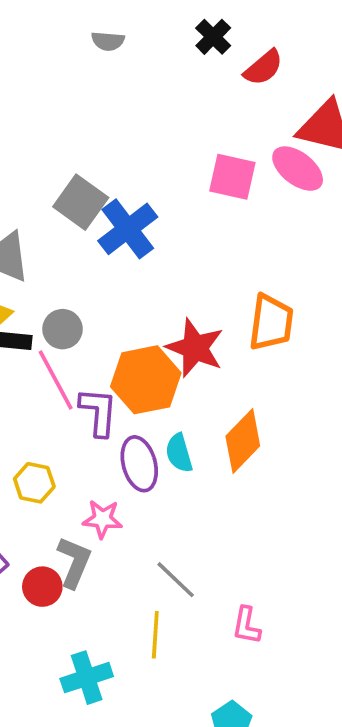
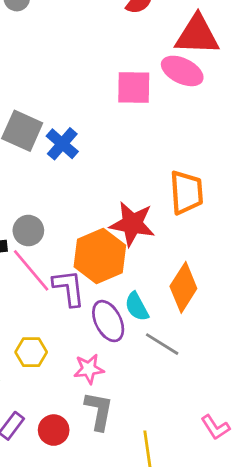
blue cross: (128, 229) -> (62, 144), size x0.7
gray L-shape: (74, 562) -> (99, 411), moved
gray line: (176, 580) -> (162, 344), moved
pink L-shape: (246, 625) -> (215, 427), turned -32

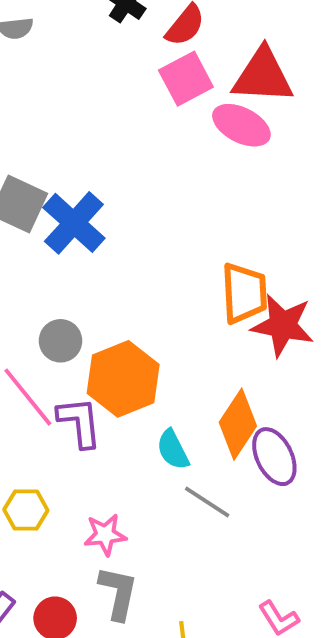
pink square: (134, 88) -> (186, 79), moved, turned -30
blue cross: (62, 144) -> (74, 223), size x1.4
red star: (132, 224) -> (283, 325), moved
gray circle: (28, 231) -> (61, 341), moved
purple ellipse: (108, 321) -> (274, 457), moved

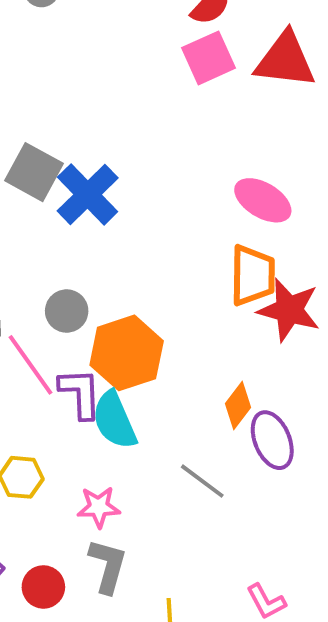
pink ellipse: (241, 125) -> (263, 200), moved
orange diamond: (238, 424) -> (238, 405), size x0.7
cyan semicircle: (173, 450) -> (114, 420), moved, size x1.4

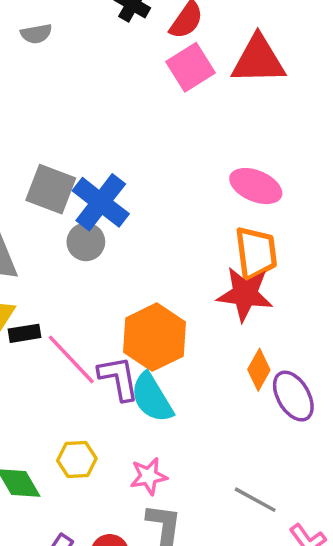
red star: (289, 310) -> (245, 294), moved
gray circle: (67, 311) -> (86, 242), moved
gray line: (202, 481) -> (255, 500), moved

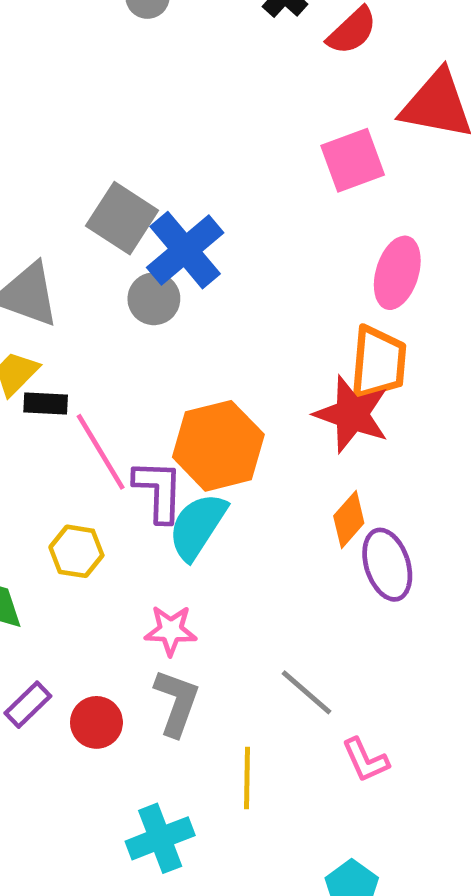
pink square: (190, 67) -> (353, 160), moved
pink ellipse: (256, 186) -> (397, 273), turned 72
cyan semicircle: (152, 398) -> (197, 526), turned 52
yellow hexagon: (77, 459) -> (76, 551), moved

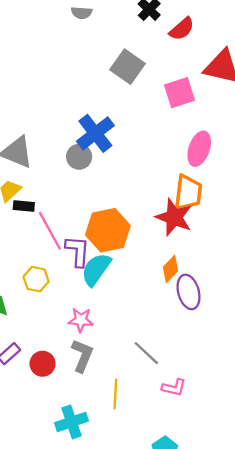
gray square: (122, 218) -> (127, 67), moved
pink L-shape: (365, 760) -> (174, 388), turned -55

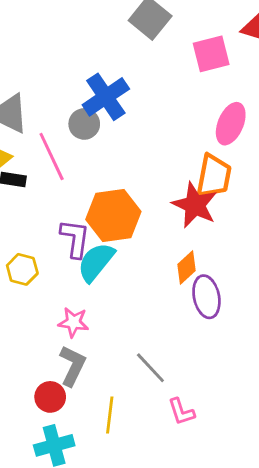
pink line: (50, 231) -> (52, 157), moved
red circle: (43, 364) -> (50, 397), moved
pink L-shape: (174, 388) -> (181, 412), turned 55

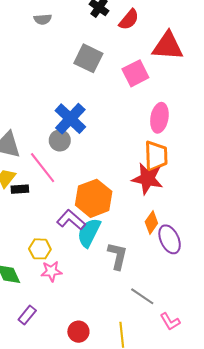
purple L-shape: (75, 238) -> (71, 220), turned -44
pink star: (73, 322) -> (51, 271), moved
gray L-shape: (72, 366) -> (118, 256), moved

